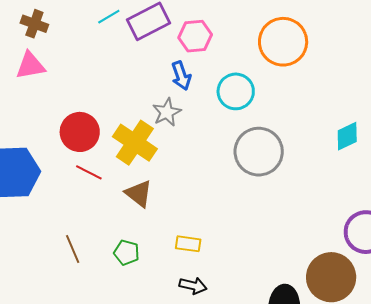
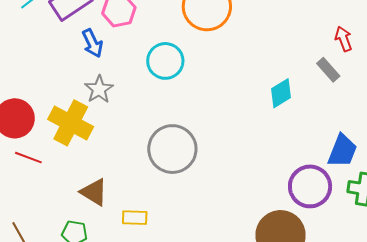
blue arrow: (181, 76) -> (92, 43), moved
gray circle: (259, 152) -> (172, 149), moved
brown triangle: (139, 194) -> (94, 192), moved

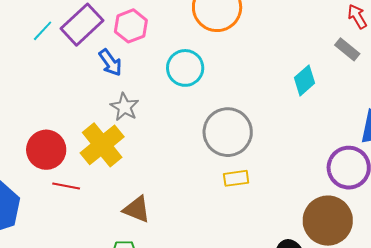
yellow cross: (71, 123) -> (102, 145), turned 33
gray circle: (172, 149) -> (228, 132), moved
yellow rectangle: (135, 218) -> (236, 178), moved

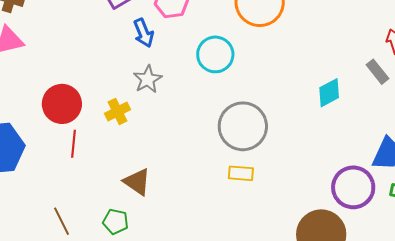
yellow cross: (102, 145) -> (118, 111), size x0.6
red line: (66, 186) -> (73, 144), turned 72

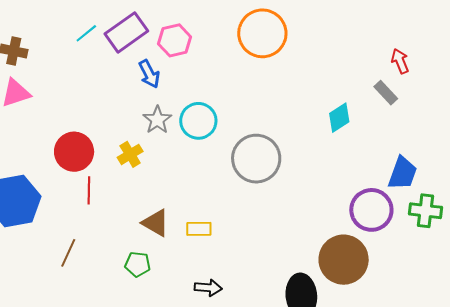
cyan circle: (215, 54) -> (198, 121), moved
yellow rectangle: (241, 173) -> (199, 229), moved
brown line: (62, 221) -> (68, 253), moved, turned 56

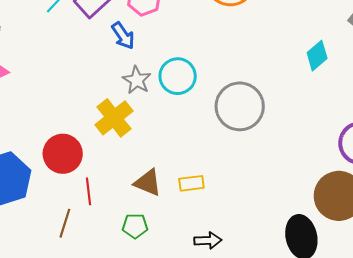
red circle: (74, 152) -> (63, 154), moved
yellow cross: (130, 154) -> (114, 118), size x1.5
red line: (89, 190) -> (88, 191), moved

